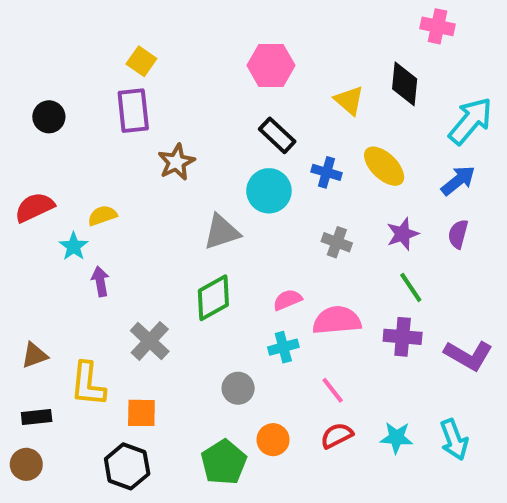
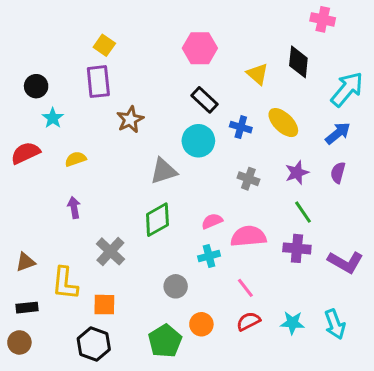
cyan star: (74, 246) -> (53, 118), moved

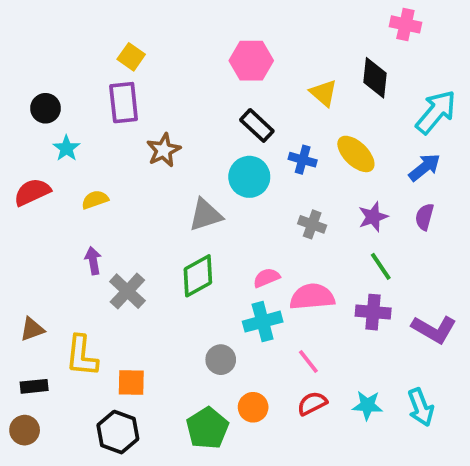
gray cross: (110, 251) -> (127, 291), moved
cyan cross: (209, 256) -> (263, 322), size x1.4

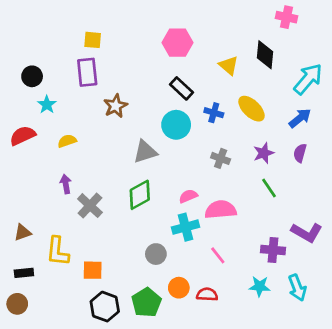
yellow square: (131, 57) -> (93, 40), turned -30
purple cross: (373, 312) -> (273, 250), moved
red semicircle: (312, 403) -> (207, 294), moved, turned 30
black hexagon: (118, 432) -> (105, 307), moved

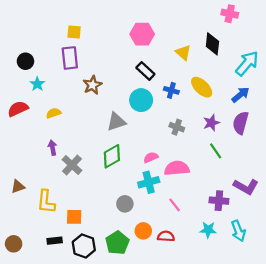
purple semicircle: (300, 153) -> (241, 123), size x1.5
black rectangle: (24, 273) -> (55, 241), moved

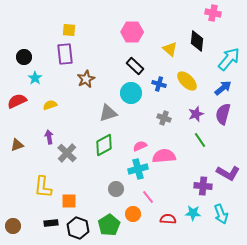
brown triangle: (18, 187) -> (17, 145), moved
pink line: (175, 205) -> (148, 197), moved
red semicircle: (166, 236) -> (168, 219), moved

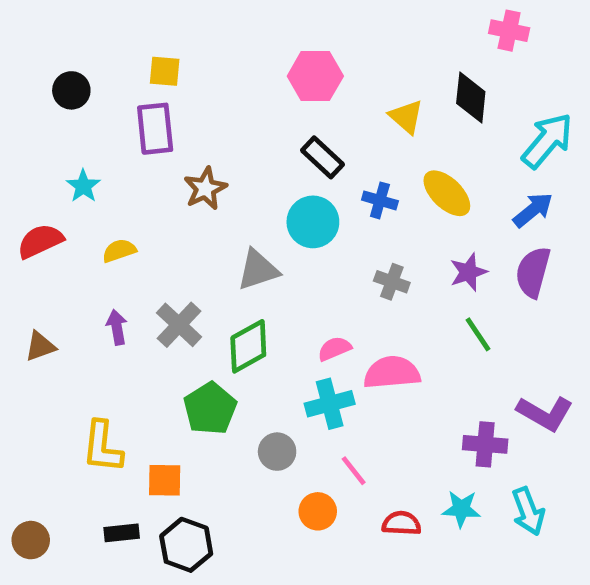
black circle: (24, 57) -> (71, 90), moved
gray cross: (67, 153) -> (179, 325), moved
green pentagon: (109, 225) -> (210, 409), moved

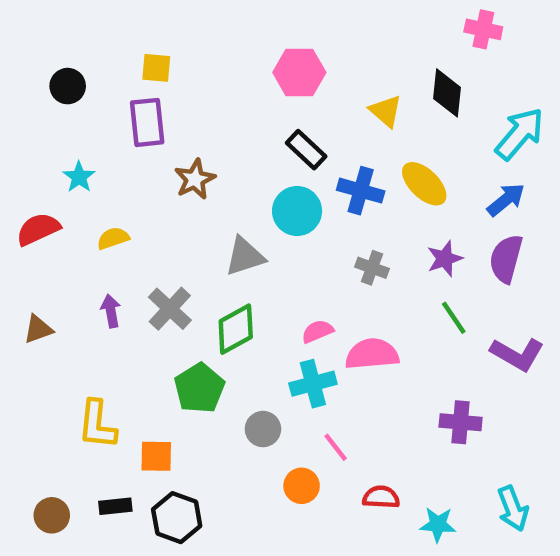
blue cross: (380, 200) -> (361, 191), size x1.4
purple L-shape: (545, 413) -> (517, 354), moved
cyan star: (461, 509) -> (438, 524), moved
cyan arrow: (528, 511) -> (513, 509), moved
brown circle: (31, 540) -> (52, 515), moved

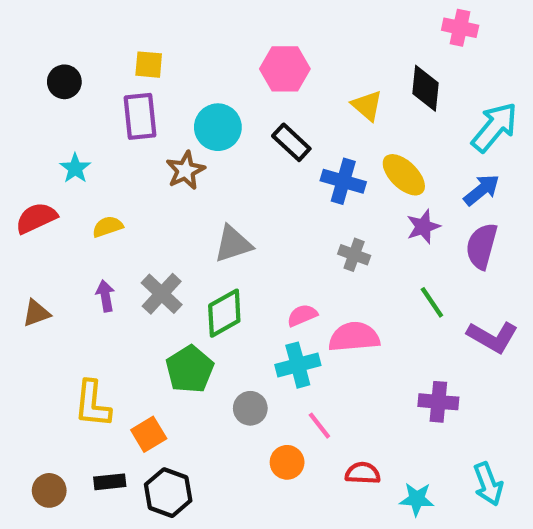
cyan circle: (297, 211) -> (218, 127), moved
purple star: (445, 259) -> (423, 227), moved
orange square: (156, 456) -> (149, 434), turned -32

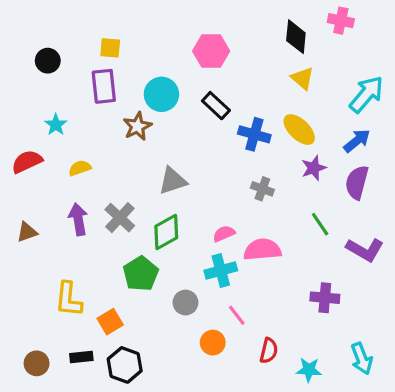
black diamond: (425, 88) -> (296, 37), moved
yellow triangle: (367, 106) -> (302, 78), moved
purple arrow: (105, 296) -> (78, 219), size x1.4
red semicircle: (363, 473) -> (269, 351), turned 100

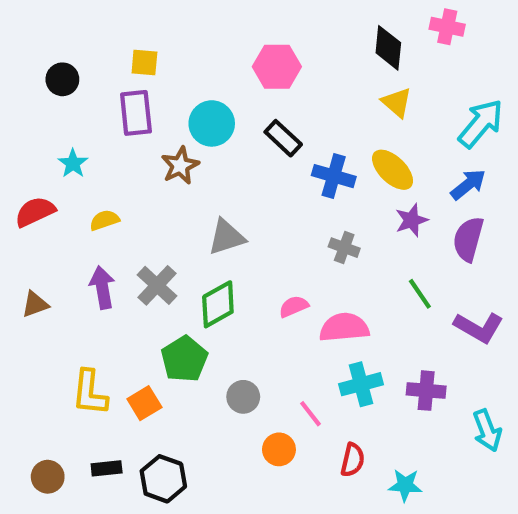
cyan cross: (221, 270) -> (361, 384), moved
orange square: (110, 322) -> (144, 403), moved
cyan arrow: (362, 359) -> (487, 430), moved

